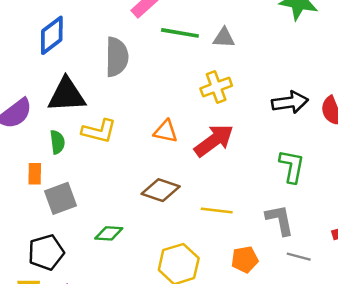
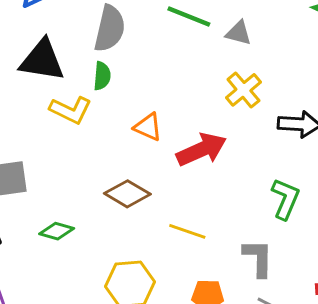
yellow cross: (216, 87) -> (243, 90), moved, turned -32
green semicircle: (57, 142) -> (102, 76), moved

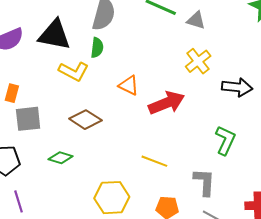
brown diamond: (127, 194) -> (85, 120), moved

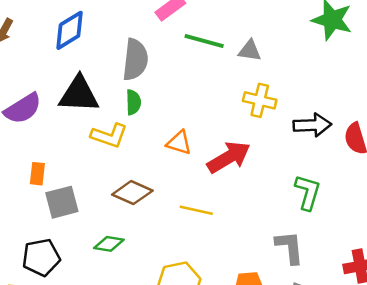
yellow cross: (198, 61) -> (260, 100), turned -30
yellow line: (154, 161) -> (196, 210), moved

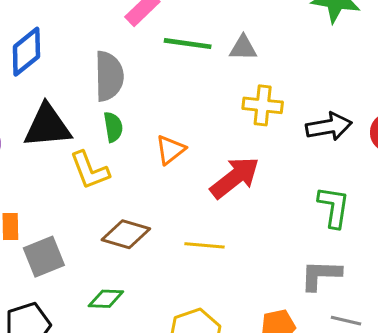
yellow L-shape: (109, 136) -> (90, 170), turned 57
orange triangle: (179, 143) -> (170, 150), moved, turned -48
gray L-shape: (290, 247) -> (321, 275), turned -75

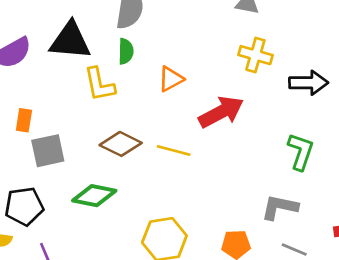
yellow line: (204, 245) -> (174, 150), moved
green diamond: (106, 299) -> (94, 196), size x1.4

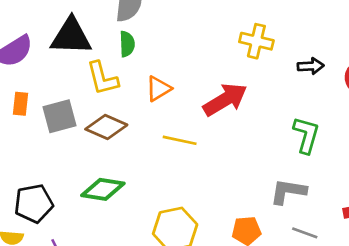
orange triangle: (171, 79) -> (158, 89), moved
black arrow: (308, 83) -> (311, 66), size x0.7
orange rectangle: (24, 120) -> (20, 104), moved
brown diamond: (121, 144) -> (106, 127), moved
gray square: (48, 151) -> (59, 116), moved

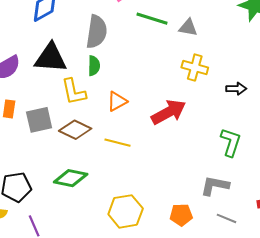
yellow line: (180, 140) -> (118, 143), moved

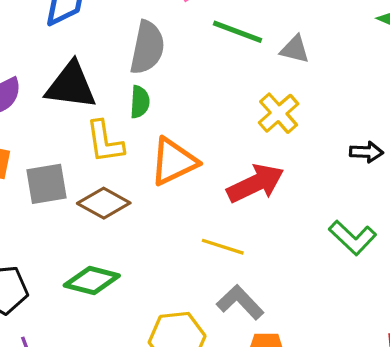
yellow cross: (195, 68) -> (279, 113), moved, turned 30
orange triangle: (117, 101) -> (174, 162), size x1.5
green L-shape: (231, 142) -> (353, 238), turned 112
yellow line: (118, 143) -> (223, 247), moved
gray L-shape: (215, 186) -> (240, 302), moved, turned 32

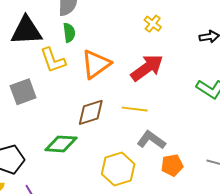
yellow cross: (279, 113) -> (153, 24), size x0.7
brown diamond: (104, 203) -> (91, 112), moved, turned -36

